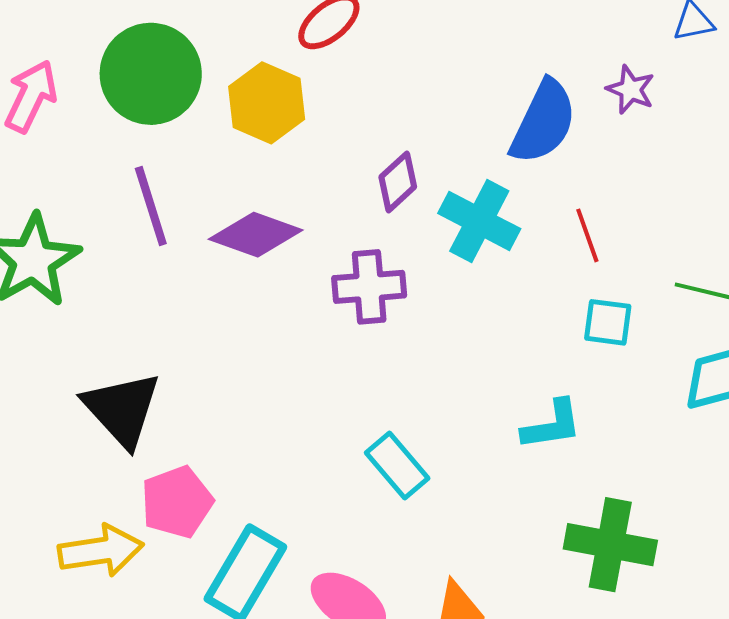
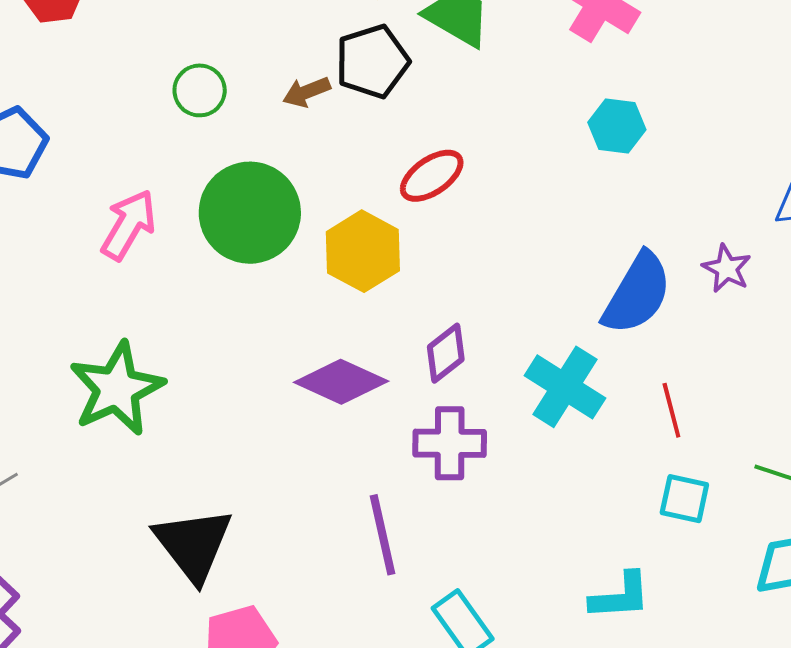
purple diamond: (398, 182) -> (446, 353), moved
purple line: (151, 206) -> (383, 535), moved

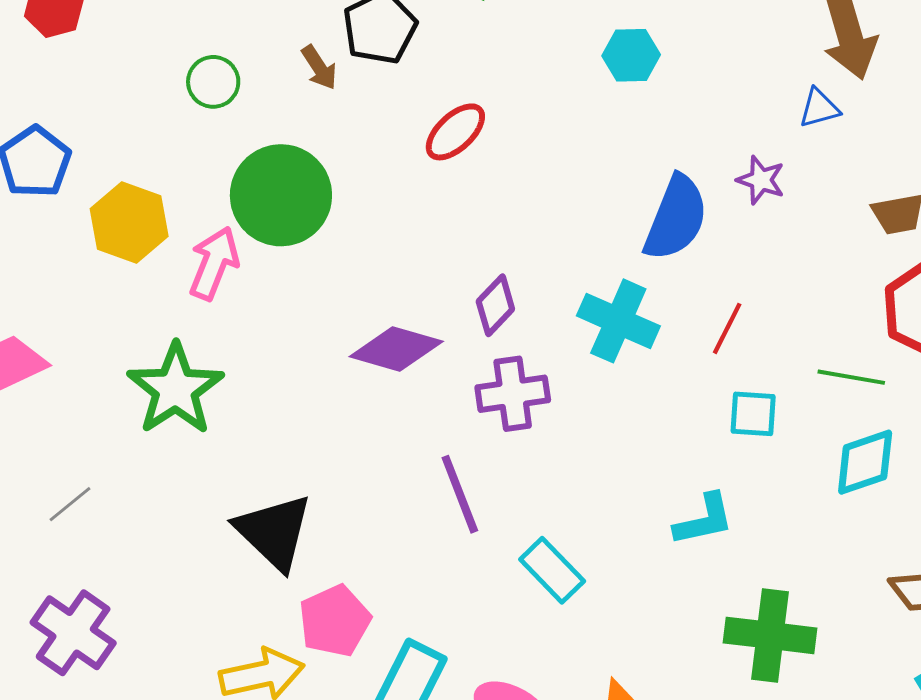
brown arrow: (307, 92) -> (319, 67), turned -93
pink arrow: (129, 225) -> (214, 263), moved
yellow hexagon: (363, 251) -> (129, 223), moved
red line: (671, 410) -> (727, 328), turned 50

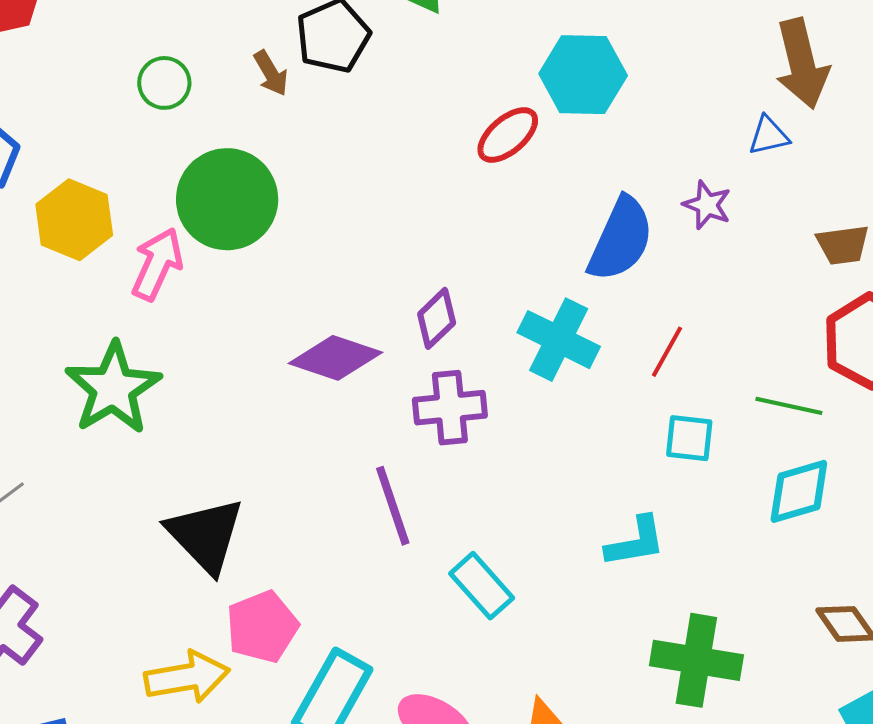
cyan hexagon: (631, 55) -> (583, 75), size x1.5
red ellipse: (455, 132) -> (508, 135), moved

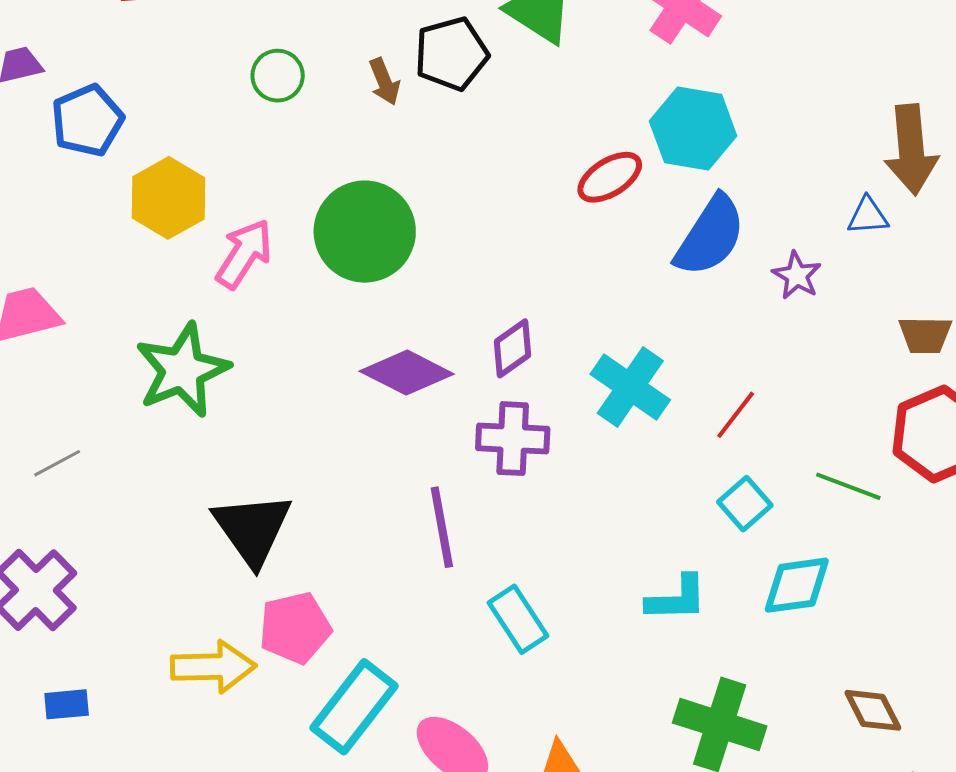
green circle: (227, 199) -> (365, 232), moved
blue semicircle: (621, 239) -> (710, 236), moved
cyan square: (689, 438) -> (745, 504), turned 34
cyan diamond: (799, 491) -> (797, 585), moved

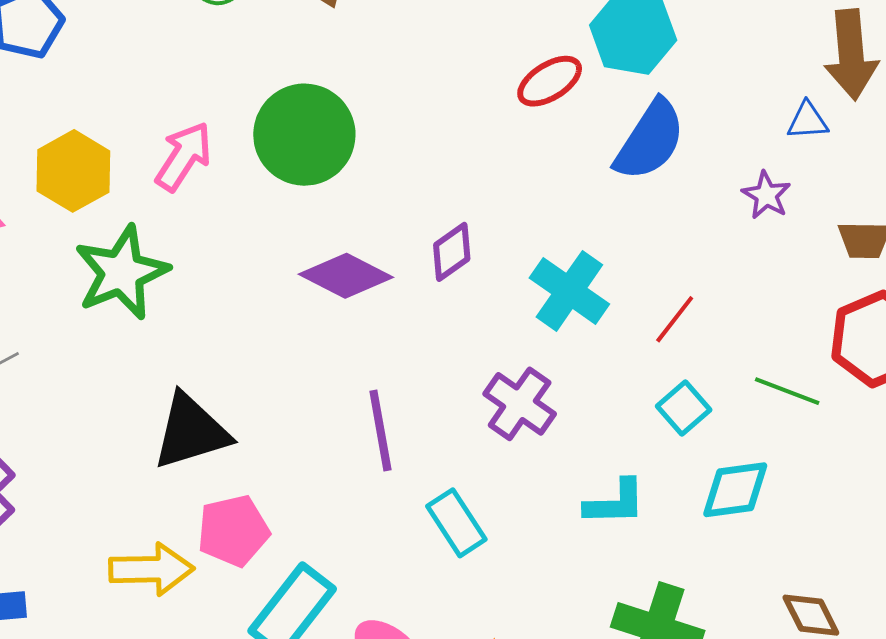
yellow hexagon: (168, 198) -> (73, 171), moved
purple star: (797, 276) -> (766, 195), moved
purple cross: (513, 439) -> (520, 404), moved, turned 32
black triangle: (252, 529) -> (191, 432), turned 48

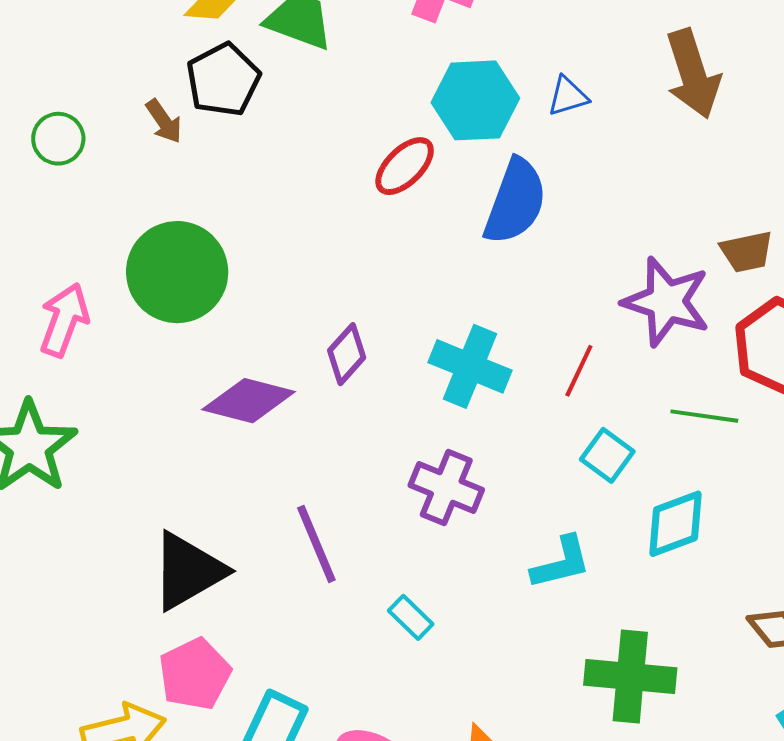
blue triangle: (808, 121) -> (568, 96), moved
purple star: (766, 195) -> (666, 302), moved, size x1.8
black triangle: (191, 432) -> (188, 571), moved
cyan rectangle: (456, 523) -> (411, 617), size x0.7

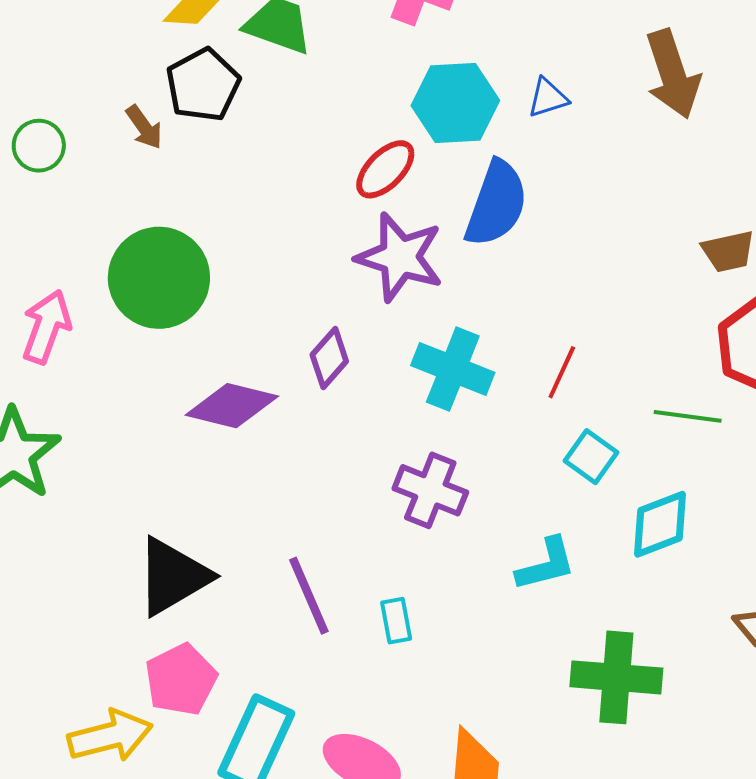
purple star: (666, 302) -> (400, 257), moved
purple line: (316, 544) -> (309, 596), moved
cyan rectangle: (411, 617) -> (396, 621), turned 36

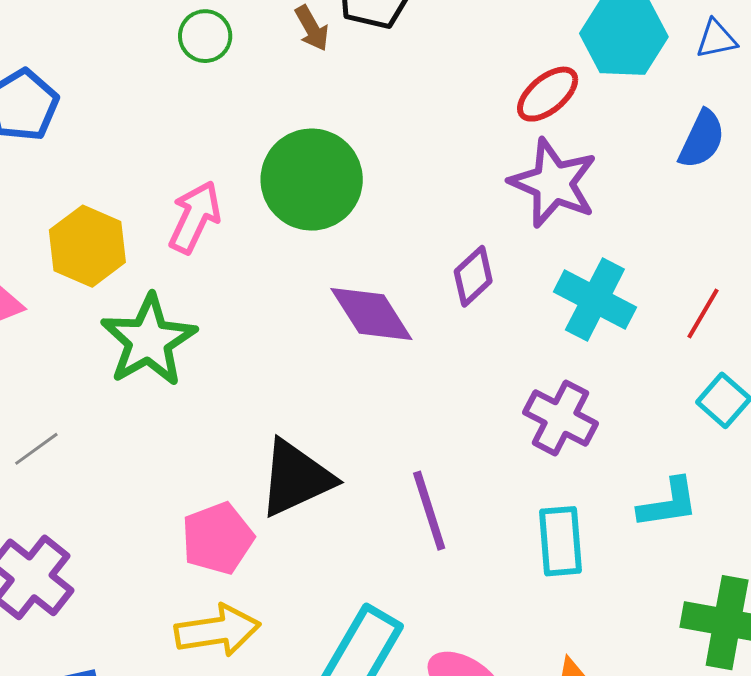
blue semicircle: (496, 204) -> (702, 139), moved, size x0.7
purple diamond: (232, 406) -> (371, 314), turned 38
cyan rectangle: (396, 621) -> (560, 541), moved, size x1.5
pink pentagon: (181, 680) -> (218, 538), moved

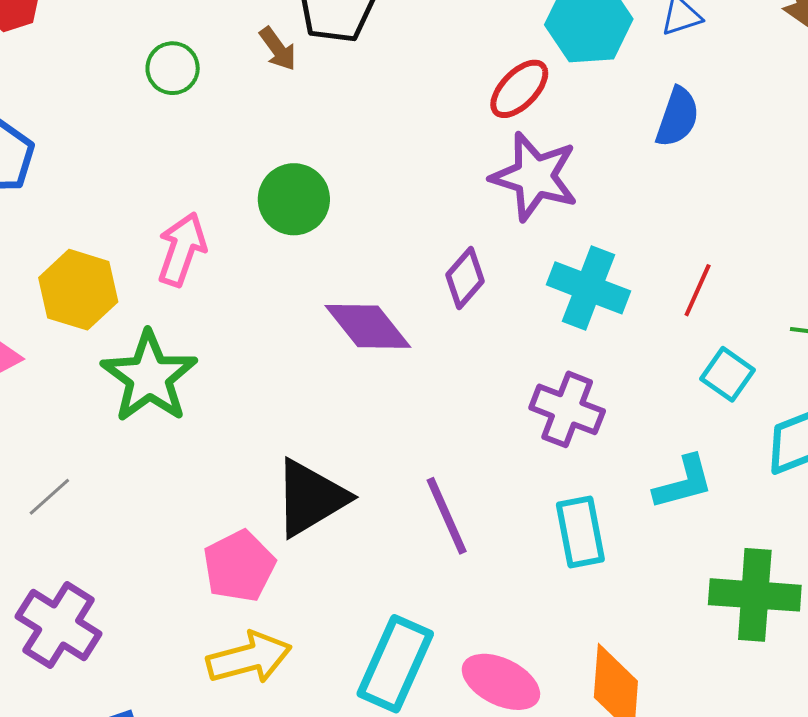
green circle: (312, 180) -> (294, 199), size x0.7

